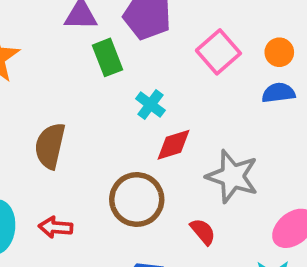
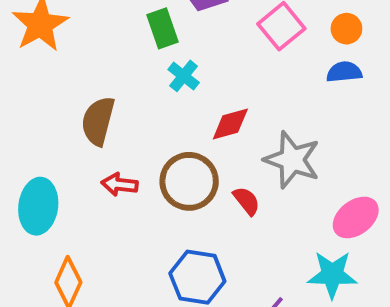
cyan cross: (150, 105) -> (184, 76), moved
red arrow: (56, 227) -> (120, 184), moved
red semicircle: (203, 232) -> (247, 201), moved

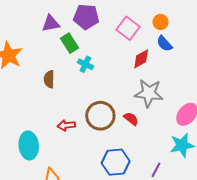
blue semicircle: (344, 72) -> (164, 44), turned -114
brown semicircle: (98, 121) -> (49, 79), moved, size x0.7
red diamond: (230, 124) -> (141, 59), moved

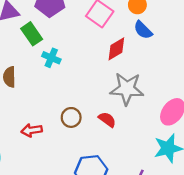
brown circle: (100, 116) -> (71, 117), size x0.6

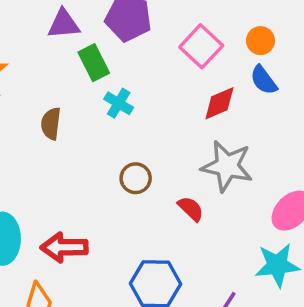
brown circle: (71, 117) -> (136, 178), moved
red arrow: (32, 130) -> (64, 247), moved, size x1.4

